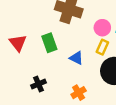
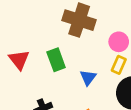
blue triangle: (76, 58) -> (88, 78), turned 40

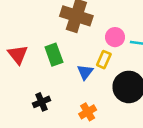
yellow rectangle: (119, 65) -> (104, 60), moved

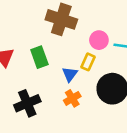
black cross: (41, 102) -> (27, 103), size x1.5
orange cross: (88, 112) -> (72, 98), moved

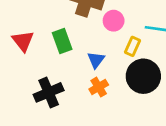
pink circle: (99, 40) -> (114, 21), moved
yellow rectangle: (88, 62) -> (133, 46), moved

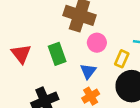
pink circle: (114, 21) -> (97, 43), moved

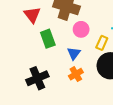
red triangle: (21, 54) -> (32, 15), moved

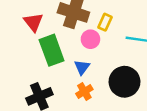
green rectangle: (48, 39) -> (52, 50), size x1.4
yellow rectangle: (102, 43) -> (105, 22), moved

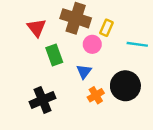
green rectangle: (52, 50) -> (54, 55), size x0.7
orange cross: (84, 91) -> (96, 95), moved

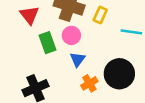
pink circle: (92, 44) -> (71, 35), moved

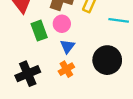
orange cross: (89, 83) -> (66, 69), moved

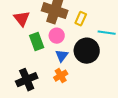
black circle: (107, 60) -> (87, 51), moved

